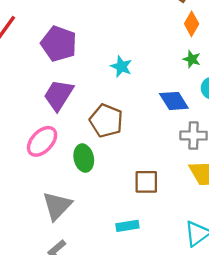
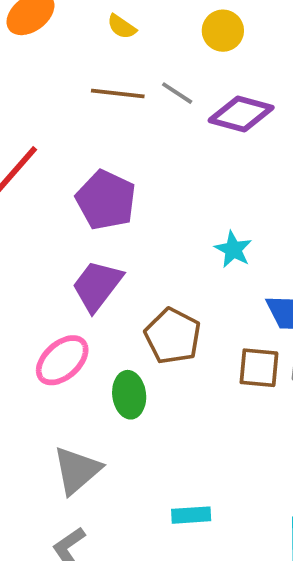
cyan star: (121, 66) -> (233, 249), moved
brown square: (146, 182) -> (259, 368), moved

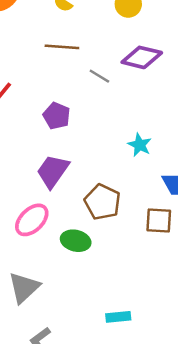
gray line: (177, 93) -> (99, 76), moved
purple pentagon: (106, 200) -> (57, 116), size x0.7
green ellipse: (129, 395) -> (76, 241), turned -68
gray triangle: (77, 470) -> (24, 288), moved

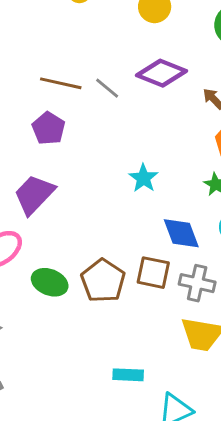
brown line: (62, 47) -> (61, 83), moved
brown pentagon: (102, 202) -> (103, 281), moved
cyan rectangle: (118, 317) -> (128, 375), moved

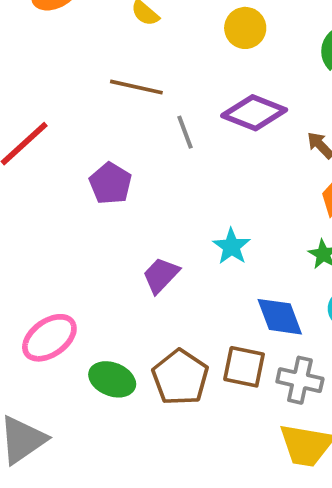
brown line: (61, 83) -> (136, 87), moved
gray line: (107, 88) -> (185, 132), turned 30
purple trapezoid: (34, 194) -> (161, 275), moved, size x0.7

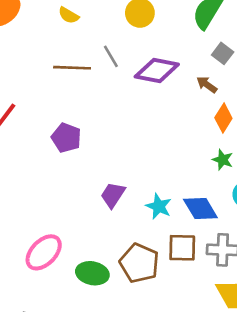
gray line: (185, 132) -> (111, 56), moved
cyan star: (231, 246) -> (159, 206), moved

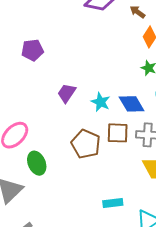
purple pentagon: (66, 138) -> (33, 50), turned -30
green ellipse: (92, 273) -> (37, 163), moved, turned 55

